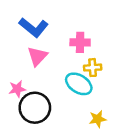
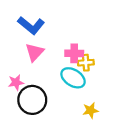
pink cross: (80, 42) -> (74, 53), moved

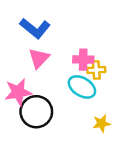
pink star: (16, 82) -> (18, 92), size x1.5

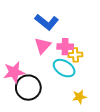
blue L-shape: (35, 28) -> (47, 22), moved
pink triangle: (39, 58) -> (43, 46), moved

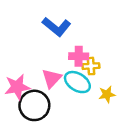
pink triangle: (43, 46) -> (52, 78), moved
yellow star: (79, 97) -> (107, 94), moved

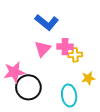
pink triangle: (52, 78) -> (43, 49), moved
cyan ellipse: (77, 82) -> (69, 95), moved, turned 50

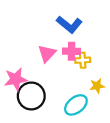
blue L-shape: (47, 22) -> (69, 24), moved
cyan ellipse: (69, 95) -> (76, 105), turned 60

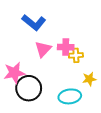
blue L-shape: (69, 24) -> (34, 22), moved
cyan ellipse: (76, 105) -> (70, 96), turned 30

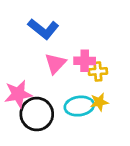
yellow star: (89, 79) -> (99, 102), moved
cyan ellipse: (70, 96) -> (79, 106), moved

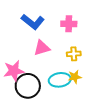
pink cross: (85, 61) -> (69, 24), moved
pink triangle: (55, 63) -> (42, 48), turned 30

